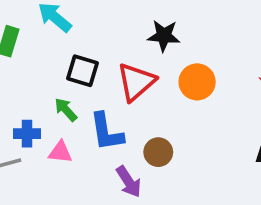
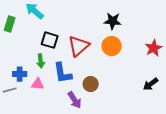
black star: (164, 36) -> (113, 21), moved
green arrow: (66, 110) -> (41, 61), turned -144

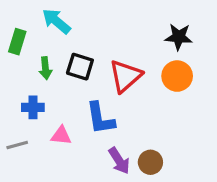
green arrow: (41, 61) -> (45, 68), moved
blue cross: (20, 74) -> (33, 107), moved
brown circle: (91, 84) -> (150, 162), moved

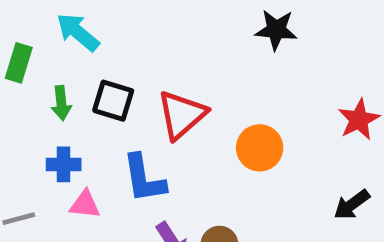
black star: (179, 37) -> (276, 30), moved
orange circle: (177, 76) -> (260, 148), moved
blue cross: (33, 107) -> (64, 164), moved

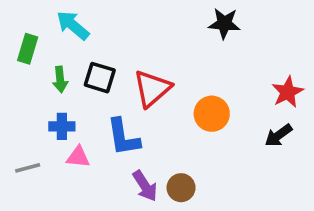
black arrow: (352, 205) -> (278, 135), moved

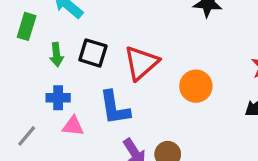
gray line: (28, 168) -> (27, 136), turned -35

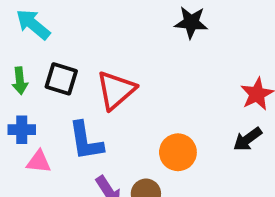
orange circle: (196, 86) -> (178, 152), moved

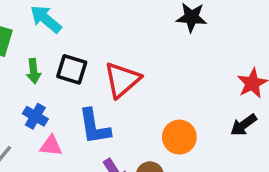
blue cross: (22, 130) -> (35, 116), turned 30

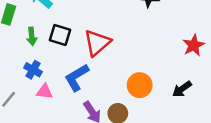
black arrow: (244, 125) -> (182, 89), moved
blue L-shape: (94, 127) -> (77, 77), turned 68

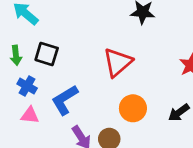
red triangle: (97, 43) -> (118, 62), moved
blue cross: (33, 70) -> (27, 86), moved

